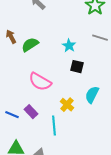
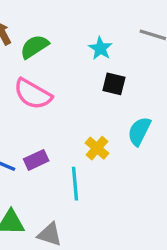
pink semicircle: (40, 82) -> (33, 94), moved
purple rectangle: (31, 112) -> (36, 160), turned -72

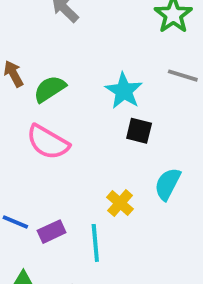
cyan star: (100, 48) -> (124, 91), size x1.4
purple rectangle: (36, 160) -> (52, 232), moved

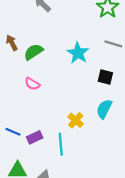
black square: (139, 131) -> (105, 77), moved
pink semicircle: (48, 142) -> (32, 84), size x0.6

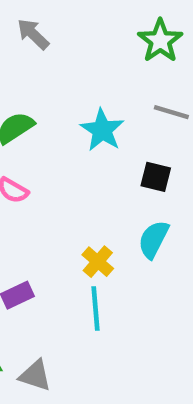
cyan line: (61, 144) -> (95, 309), moved

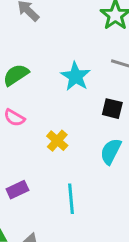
yellow cross: (98, 262) -> (57, 141), moved

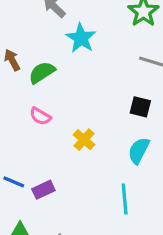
cyan star: (76, 76) -> (81, 38), moved
cyan line: (71, 199) -> (125, 199), moved

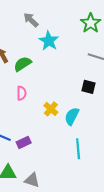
pink semicircle: (40, 116) -> (22, 93), turned -120
cyan semicircle: (139, 151) -> (72, 116), moved

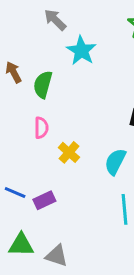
green semicircle: (23, 64) -> (43, 85), turned -42
yellow cross: (51, 109) -> (69, 152), moved

